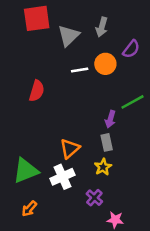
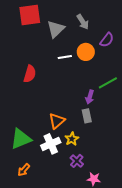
gray arrow: (102, 27) -> (83, 22), turned -49
yellow star: (103, 167) -> (72, 139), moved

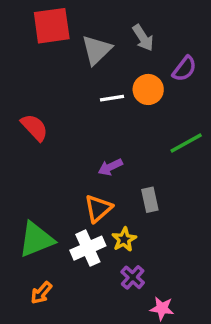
red semicircle: (30, 74) -> (34, 127), moved, turned -60
purple arrow: (90, 97) -> (110, 167), moved, turned 48

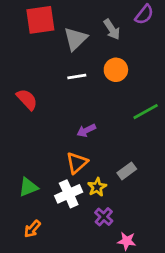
purple semicircle: (184, 69) -> (144, 14), moved
white line: (112, 98) -> (77, 77), moved
gray rectangle: (150, 200) -> (127, 171), moved, turned 66
green triangle: (36, 239) -> (28, 187), size x0.7

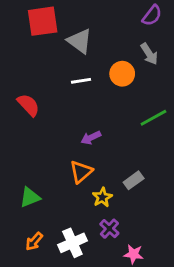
gray arrow: (112, 29) -> (149, 54), moved
gray triangle: (75, 39) -> (80, 41), turned -40
white cross: (69, 194) -> (72, 243), moved

